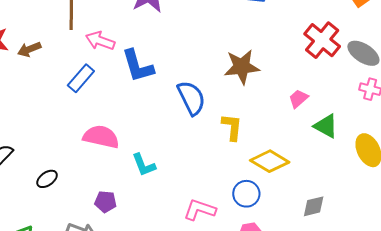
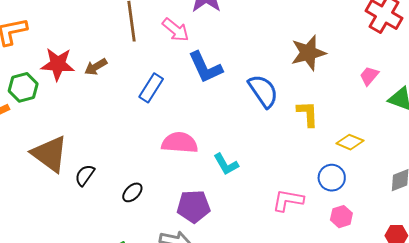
pink arrow: (100, 41) -> (176, 30), moved, turned -152
yellow diamond: (270, 161) -> (350, 142), size x0.7
purple pentagon: (105, 202) -> (194, 206), size x1.5

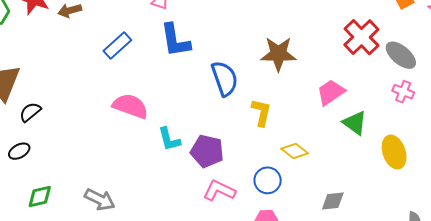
pink trapezoid: (369, 76) -> (331, 92), size x1.4
black ellipse: (132, 192) -> (19, 151), moved
purple pentagon: (194, 206) -> (207, 151), moved

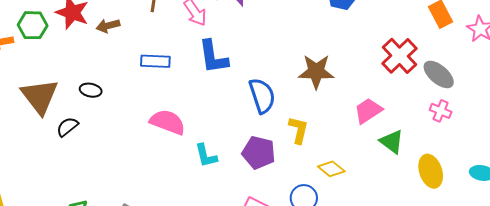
blue rectangle: (117, 46) -> (155, 61), turned 44
black ellipse: (19, 151) -> (91, 90), moved, turned 40
purple pentagon: (207, 151) -> (259, 153), moved

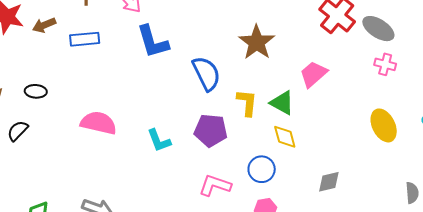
blue rectangle: (155, 61) -> (85, 39), moved
brown star: (316, 72) -> (257, 42), turned -30
pink semicircle: (168, 122) -> (98, 123), moved
green triangle: (392, 142) -> (282, 103), moved
yellow diamond: (331, 169) -> (285, 137), turned 44

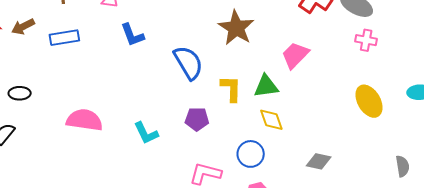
blue L-shape: (153, 42) -> (132, 35), size x0.7
green triangle: (282, 103) -> (266, 86), turned -32
purple pentagon: (211, 130) -> (197, 119), size x0.7
gray diamond: (329, 182) -> (319, 161), turned 30

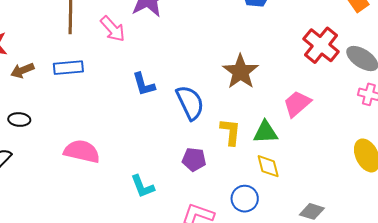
brown arrow: (23, 27) -> (22, 70), moved
blue L-shape: (132, 35) -> (144, 84), moved
cyan L-shape: (146, 133) -> (142, 186), moved

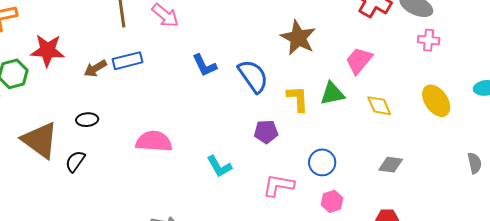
brown arrow: (22, 70) -> (95, 68), moved
yellow diamond: (268, 166) -> (379, 106), moved

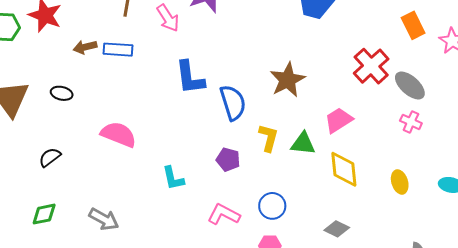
blue L-shape: (205, 65) -> (190, 78), size x1.4
yellow ellipse: (436, 101) -> (400, 182), size x0.7
yellow diamond: (379, 106) -> (344, 169), size x1.4
black semicircle: (75, 161) -> (50, 157), moved

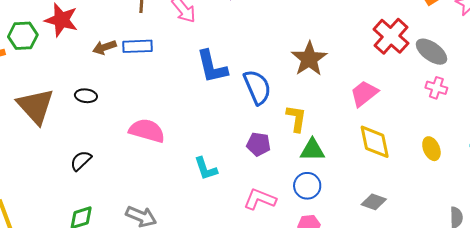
green triangle: (303, 144) -> (312, 150), moved

